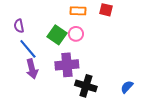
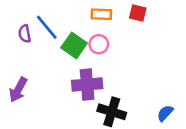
blue line: (28, 49) -> (47, 27), moved
purple arrow: (32, 69) -> (18, 90), moved, turned 42

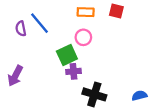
green square: (74, 45) -> (67, 55), moved, turned 30
purple cross: (87, 84) -> (73, 71), size x0.6
blue semicircle: (165, 113) -> (139, 96), turned 32

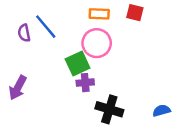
pink circle: (83, 37) -> (97, 43), size x1.5

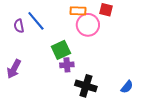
pink circle: (97, 43) -> (88, 25), moved
blue semicircle: (162, 111) -> (127, 87), turned 144

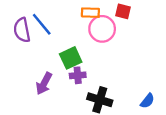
purple semicircle: (19, 26) -> (22, 30), size x1.5
purple arrow: (14, 69) -> (44, 84), moved

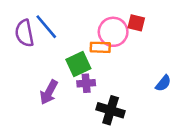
red square: (123, 11) -> (136, 23), moved
orange rectangle: (90, 13) -> (100, 47), moved
blue semicircle: (147, 101) -> (163, 83), moved

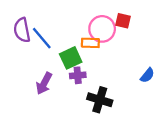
blue line: (46, 27) -> (42, 38), moved

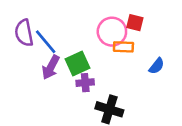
orange rectangle: (90, 43) -> (123, 47), moved
blue semicircle: (147, 75) -> (157, 66), moved
purple arrow: (44, 83) -> (51, 67), moved

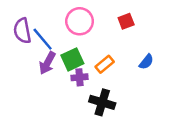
red square: (135, 23) -> (126, 21), turned -35
pink circle: (112, 32) -> (80, 21), moved
orange rectangle: (123, 47) -> (105, 64), moved, turned -42

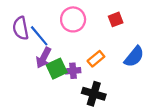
green square: (72, 59) -> (57, 69), moved
blue semicircle: (146, 62) -> (134, 57), size x1.5

